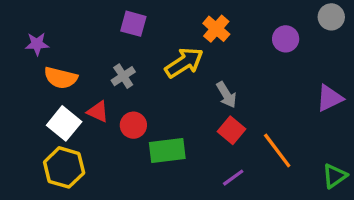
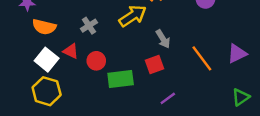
purple triangle: (330, 98) -> (237, 54), moved
red square: (231, 130) -> (154, 64), moved, turned 30
orange line: (277, 151) -> (202, 58), moved

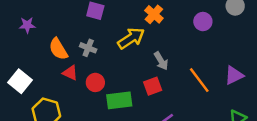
gray cross: (89, 26) -> (88, 48), turned -35
orange semicircle: (44, 27) -> (58, 49), moved, turned 45
white square: (47, 60) -> (20, 81), moved

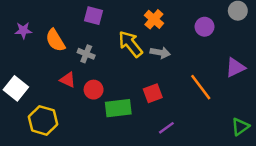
yellow arrow: (131, 38) -> (131, 44), turned -96
orange semicircle: (58, 49) -> (55, 40), moved
gray arrow: (161, 61) -> (160, 53), moved, turned -48
purple triangle: (234, 75) -> (235, 67), moved

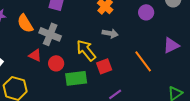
yellow arrow: (131, 44) -> (86, 50), moved
gray cross: (86, 54) -> (50, 34), size x1.5

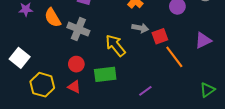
red triangle: (35, 55) -> (74, 87), moved
red circle: (56, 63) -> (76, 64), moved
red square: (104, 66) -> (160, 36), moved

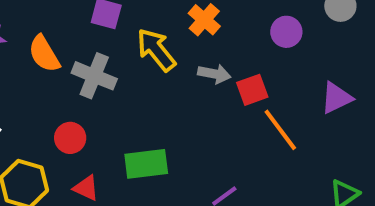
yellow arrow: (116, 46) -> (156, 50), moved
red circle: (76, 64) -> (70, 138), moved

